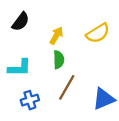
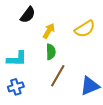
black semicircle: (21, 22) -> (28, 15), moved
blue cross: (30, 100) -> (16, 87), moved

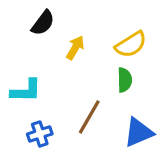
green semicircle: (51, 52) -> (125, 80), moved
blue cross: (16, 87) -> (40, 134), moved

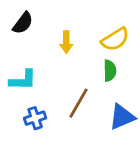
black semicircle: (43, 23) -> (23, 23), moved
yellow arrow: (75, 48) -> (66, 42), turned 150

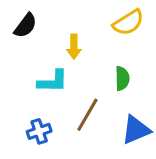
yellow semicircle: (115, 39) -> (128, 23), moved
cyan L-shape: (23, 80) -> (53, 81), moved

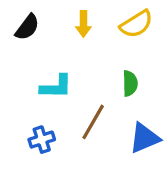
yellow arrow: (74, 47) -> (83, 24), moved

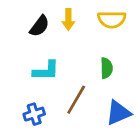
yellow semicircle: (136, 24) -> (112, 19), turned 32
black semicircle: (27, 27) -> (39, 26), moved

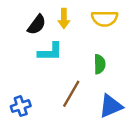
cyan L-shape: (46, 71) -> (50, 52), moved
blue cross: (34, 114) -> (21, 106), moved

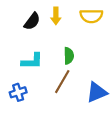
cyan L-shape: (50, 52) -> (32, 61), moved
green semicircle: (100, 64) -> (69, 56), moved

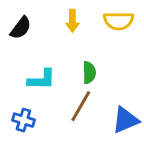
black semicircle: (32, 21) -> (21, 28), moved
blue cross: (18, 92) -> (23, 120), turned 35

